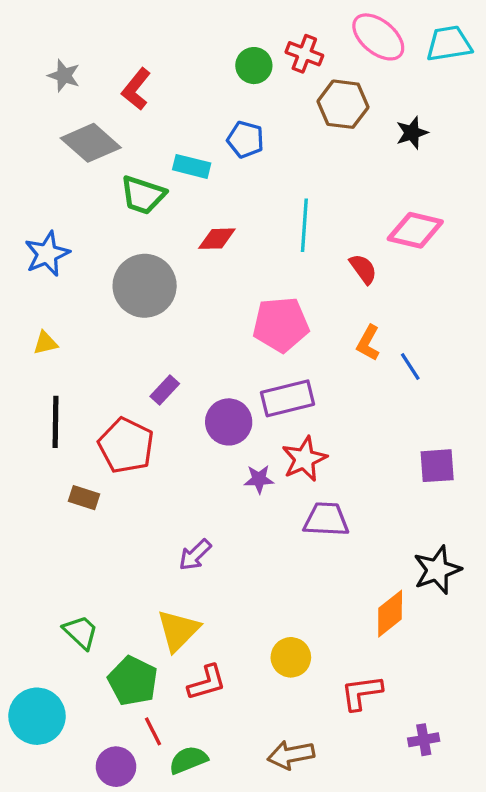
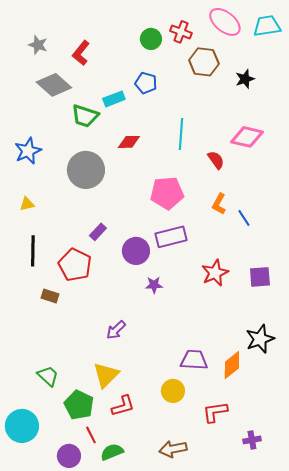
cyan rectangle: (192, 166) -> (114, 99), turned -35
red star: (304, 459) -> (215, 273), moved
purple trapezoid: (326, 519) -> (194, 360), moved

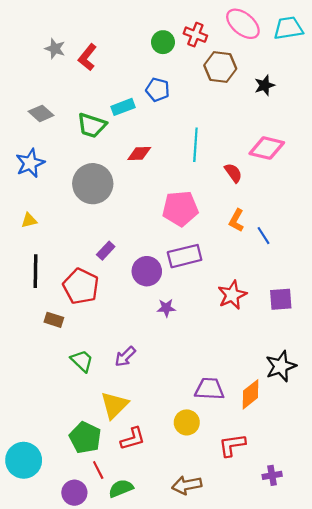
gray star: (38, 45) -> (55, 49), moved
gray diamond: (54, 85) -> (41, 113), moved, size x0.7
green trapezoid: (48, 376) -> (82, 361), moved

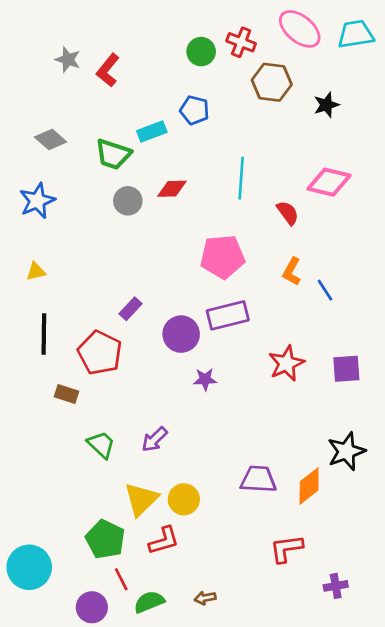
gray circle: (93, 184) -> (128, 201), moved, size x0.6
yellow circle: (187, 422) -> (184, 499), moved
brown arrow: (187, 485) -> (205, 598), moved, size x0.6

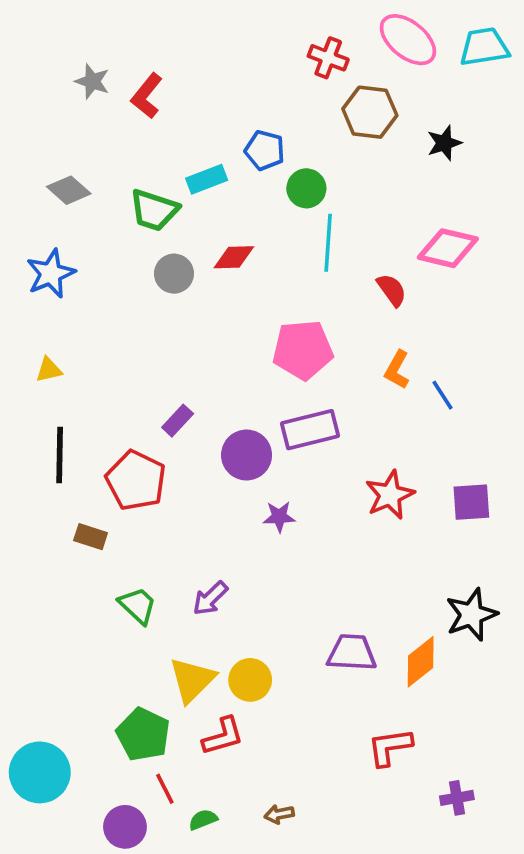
green circle: (201, 52) -> (306, 188), moved
green semicircle: (149, 602) -> (203, 820), size x0.7

